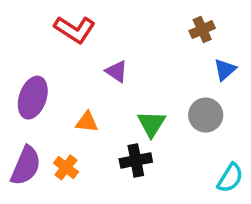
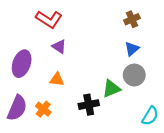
blue triangle: (225, 70) -> (132, 49), moved
purple triangle: (117, 71) -> (59, 47), moved
green triangle: (152, 124) -> (111, 89), moved, turned 36

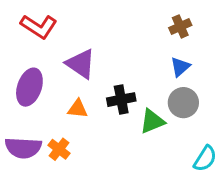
red L-shape: (49, 19) -> (39, 26), moved
purple triangle: (59, 47) -> (81, 64), size x1.5
black cross: (89, 105) -> (121, 100), moved
purple semicircle: (17, 108) -> (23, 148), turned 70

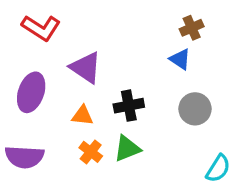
blue triangle: (180, 67) -> (180, 59), moved, turned -45
green triangle: (152, 121) -> (127, 149), moved
orange cross: (59, 149) -> (91, 152), moved

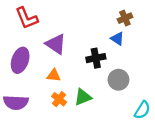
red L-shape: (41, 28) -> (27, 18), turned 35
black cross: (129, 106) -> (96, 58), moved
gray circle: (195, 109) -> (118, 80), moved

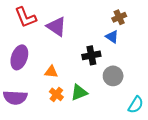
purple triangle: (56, 44) -> (56, 27), moved

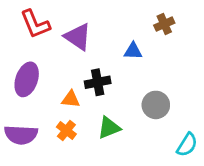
blue triangle: (112, 37) -> (133, 51), moved, turned -32
black cross: (91, 55) -> (98, 82), moved
orange cross: (56, 94) -> (66, 131), moved

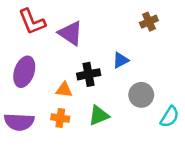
blue triangle: (133, 51) -> (121, 60), moved, turned -30
orange cross: (66, 131) -> (60, 118), turned -30
cyan semicircle: (187, 145) -> (170, 117), moved

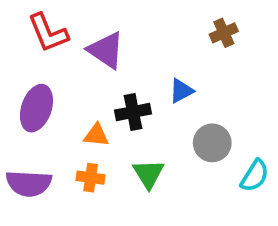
green triangle: (99, 115) -> (148, 174), turned -40

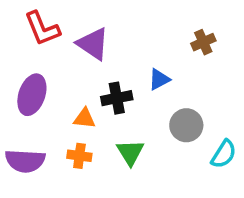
brown cross: (224, 33) -> (203, 42), moved

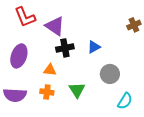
brown cross: (203, 42) -> (134, 25), moved
black cross: (117, 98) -> (65, 48), moved
cyan semicircle: (224, 154) -> (125, 101), moved

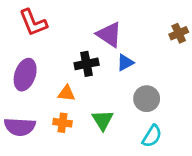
purple triangle: (55, 26) -> (109, 35), moved
cyan semicircle: (125, 101) -> (152, 136), moved

